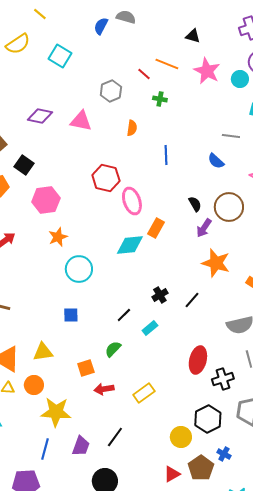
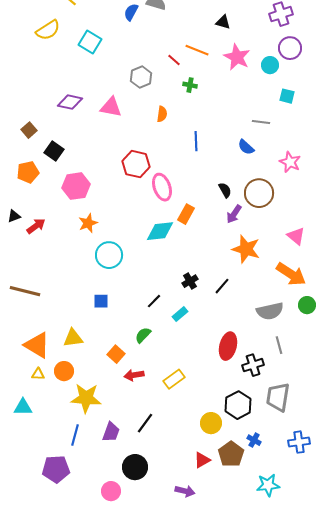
orange square: (86, 368) -> (116, 354), turned -30

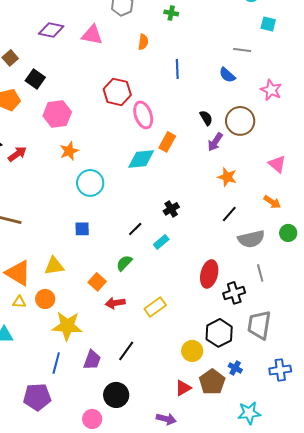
orange star: (246, 249) -> (227, 177), size x0.7
orange arrow: (291, 274) -> (272, 202), size x0.6
black line: (222, 286) -> (229, 214), moved

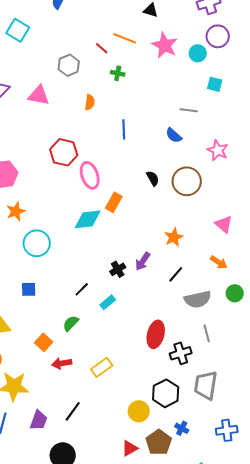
purple arrow: (215, 142) -> (143, 261), moved
orange star: (227, 177) -> (174, 237), turned 30

